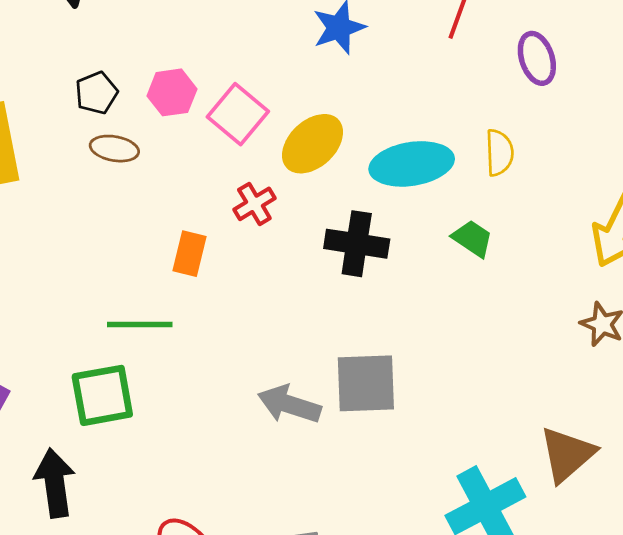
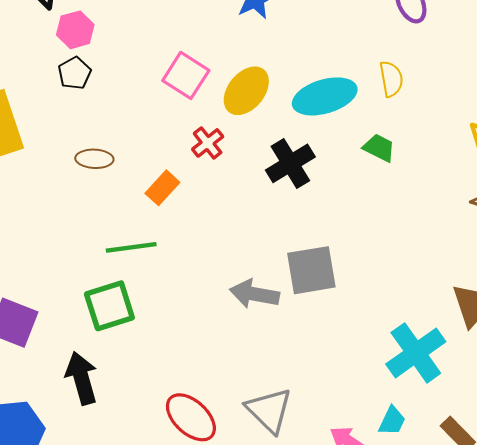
pink hexagon: (172, 92) -> (75, 30), moved
brown ellipse: (114, 149) -> (94, 159), moved
black cross: (357, 244) -> (290, 163), turned -33
orange rectangle: (189, 254) -> (162, 188), turned 36

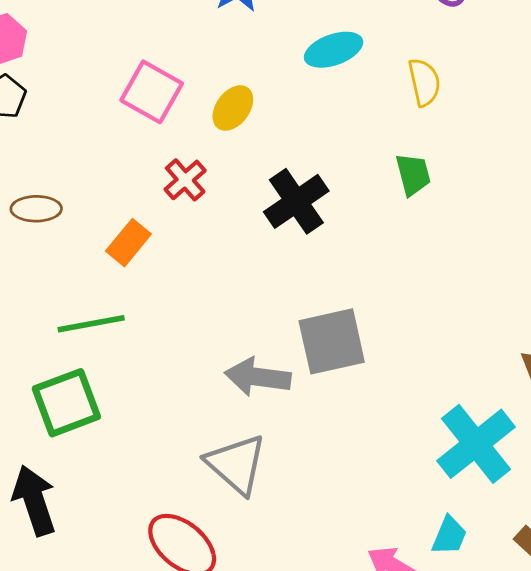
yellow ellipse: (246, 91) -> (233, 108), size x0.7
cyan ellipse: (325, 96) -> (334, 50), moved, size x0.7
green trapezoid: (379, 148) -> (413, 174), turned 52
gray triangle: (269, 410) -> (236, 464), moved

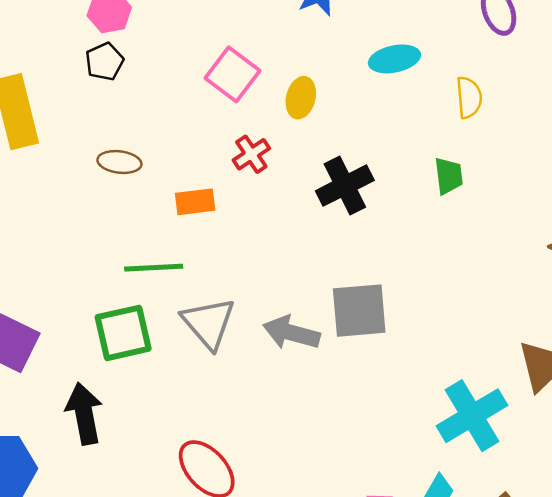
yellow ellipse: (233, 108) -> (301, 98), turned -30
orange rectangle: (128, 243) -> (195, 202), turned 36
gray triangle: (236, 464) -> (209, 323), moved

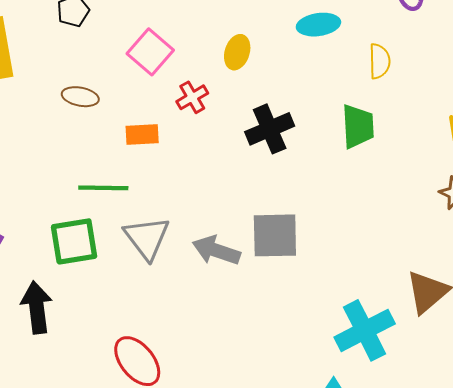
pink square: (232, 74) -> (150, 52), moved
green trapezoid: (449, 176) -> (358, 126), size x1.4

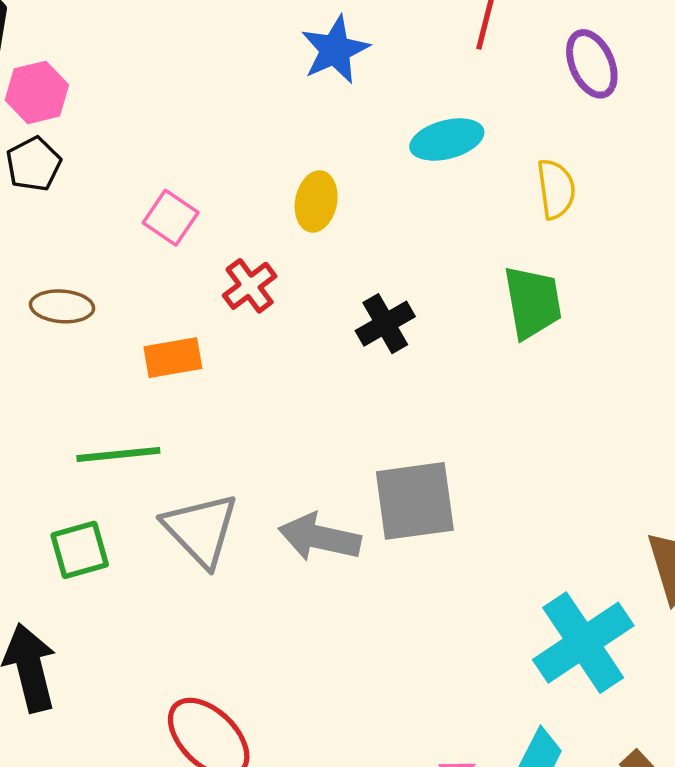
pink square: (150, 52) -> (171, 218), size x0.7
black cross: (270, 129) -> (385, 324), size x0.7
green square: (74, 241) -> (80, 550), size x0.7

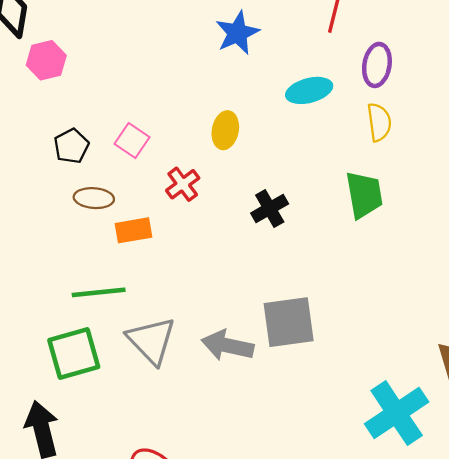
purple ellipse: (592, 64) -> (377, 65), moved, turned 33
black pentagon: (34, 164) -> (71, 146), moved
brown ellipse: (62, 306) -> (94, 198), moved
green square: (80, 550) -> (74, 354), size x1.4

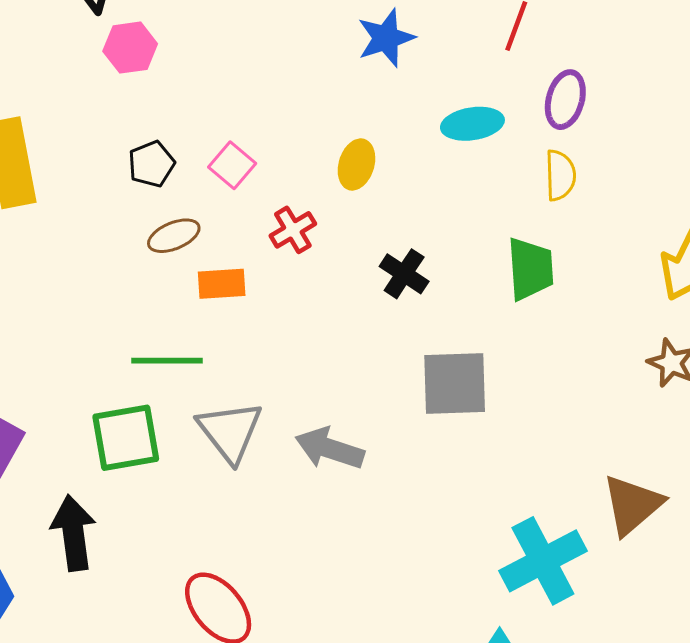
brown ellipse: (94, 198) -> (174, 236), turned -33
black cross: (270, 208) -> (404, 274), turned -33
gray square: (289, 322) -> (455, 383), moved

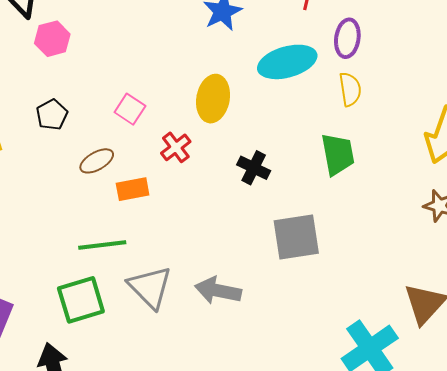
cyan ellipse: (472, 124) -> (287, 62), size x1.4
black pentagon: (151, 164) -> (52, 115), moved
yellow ellipse: (356, 164) -> (213, 99), size x1.4

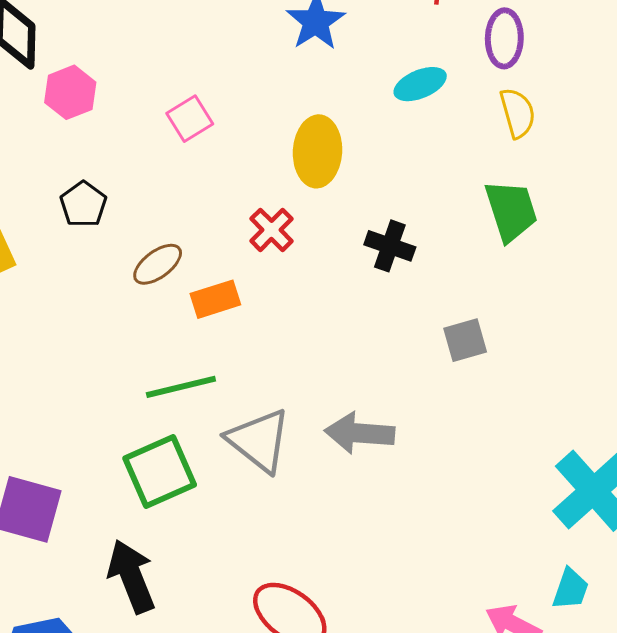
cyan ellipse: (287, 62) -> (420, 84), size x0.6
pink square: (130, 109) -> (190, 119), moved, turned 32
gray square: (296, 237) -> (465, 340), size x0.6

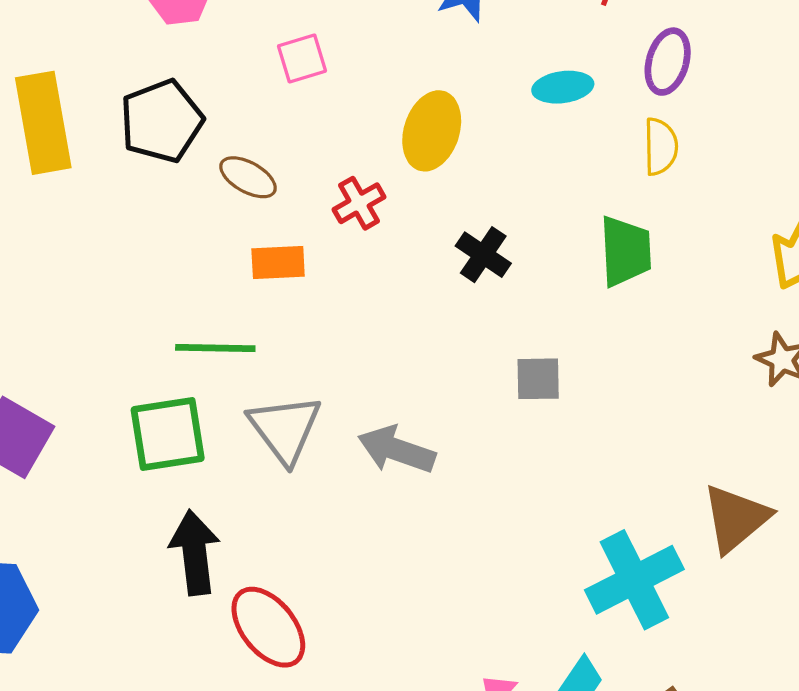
black pentagon: (83, 204) -> (162, 121), size x1.6
brown ellipse: (158, 264) -> (248, 177), moved, turned 51
black arrow: (132, 576) -> (195, 553), moved

